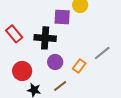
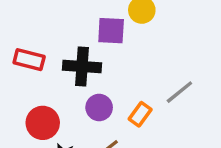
red rectangle: (14, 34) -> (29, 60), turned -36

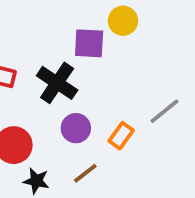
black cross: (82, 66) -> (57, 83), turned 30

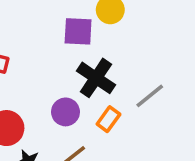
black cross: (57, 83) -> (96, 78), moved

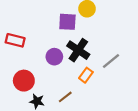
purple circle: (65, 112) -> (54, 57), moved

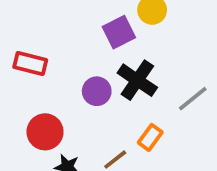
purple square: (67, 22) -> (119, 32), turned -30
orange rectangle: (86, 75) -> (150, 137), moved

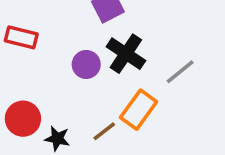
red circle: (45, 132) -> (23, 119), moved
orange rectangle: (150, 137) -> (139, 110), size x1.5

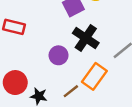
purple circle: (86, 64) -> (59, 55), moved

